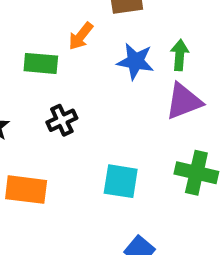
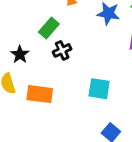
green rectangle: (41, 63) -> (49, 28), moved, turned -54

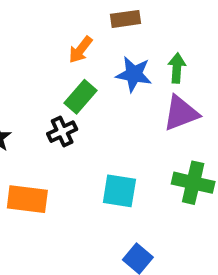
green rectangle: (49, 28) -> (81, 97), moved

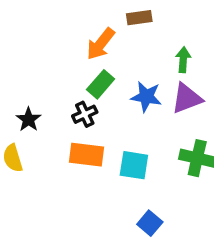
orange arrow: (81, 50) -> (101, 44), size x1.4
blue star: (134, 74) -> (146, 97), moved
orange rectangle: (27, 199) -> (87, 155), moved

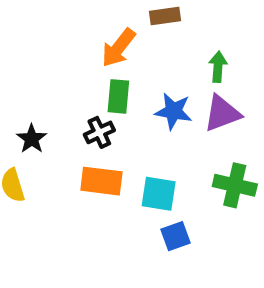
green rectangle: (101, 84) -> (118, 96), turned -36
blue square: (150, 223) -> (176, 236), moved, turned 30

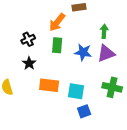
black cross: (99, 132) -> (28, 39), moved
black star: (32, 139) -> (29, 63), moved

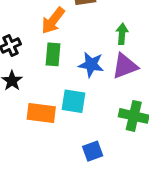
cyan square: (76, 91) -> (74, 101), moved

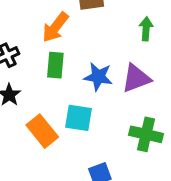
green arrow: (122, 34) -> (146, 29), moved
orange rectangle: (41, 113) -> (42, 131), turned 44

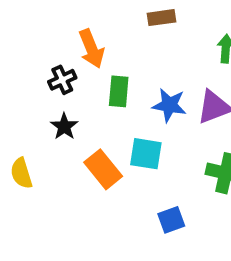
orange arrow: (55, 27) -> (91, 49), moved, turned -60

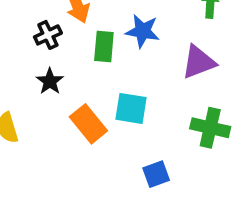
blue star: (169, 105) -> (143, 31), moved

